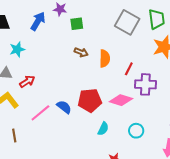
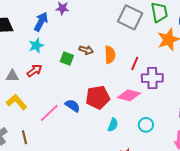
green square: (77, 24) -> (67, 58), moved, turned 32
cyan star: (17, 49) -> (36, 46), moved
red arrow: (27, 81) -> (35, 71), moved

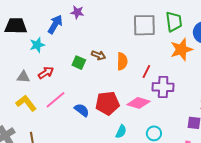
gray square: (130, 17) -> (144, 25), turned -30
cyan star: (36, 46) -> (37, 45), moved
pink line: (49, 113) -> (56, 100), moved

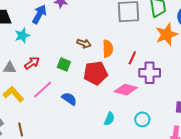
green square: (79, 63) -> (64, 65), moved
red pentagon: (107, 103) -> (96, 73), moved

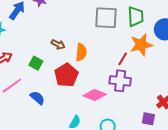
red line: (132, 58) -> (123, 59), moved
red pentagon: (96, 73) -> (66, 75), turned -30

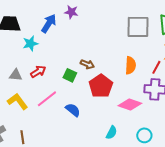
brown arrow: (58, 44) -> (87, 64), moved
orange semicircle: (81, 52) -> (130, 65), moved

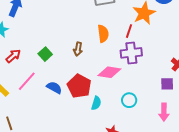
brown arrow: (87, 64) -> (78, 49), moved, turned 88
green square: (70, 75) -> (45, 54), turned 32
red pentagon: (101, 86) -> (79, 86), moved

